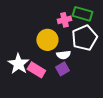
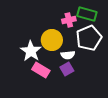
white star: (18, 64) -> (31, 51), moved

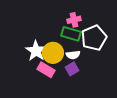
green rectangle: (87, 14) -> (71, 34), moved
yellow circle: (52, 40) -> (53, 53), moved

